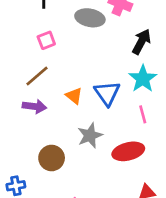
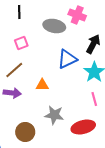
blue triangle: (107, 93) -> (67, 59), moved, turned 40
orange triangle: (74, 96) -> (42, 85), turned -40
gray star: (90, 136) -> (54, 115), turned 30

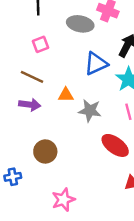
brown line: (14, 70) -> (32, 77), turned 66
gray star: (54, 115) -> (90, 111), moved
red ellipse: (83, 127) -> (115, 145), turned 50

